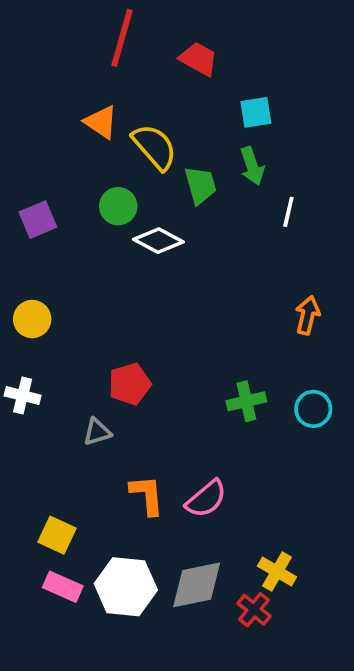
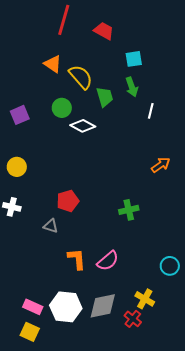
orange arrow: (308, 315) -> (161, 165), turned 42
cyan circle: (313, 409) -> (170, 266), moved
gray triangle: (97, 432) -> (51, 226), turned 35
yellow square: (57, 535) -> (30, 332), moved

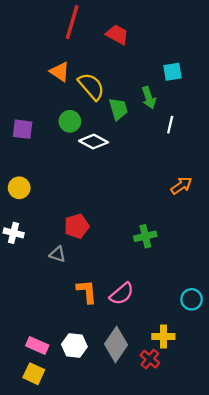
cyan square: (134, 59) -> (172, 72), moved
purple square: (20, 115) -> (23, 129), turned 30
yellow cross: (145, 299) -> (163, 337), turned -30
gray diamond: (103, 306) -> (116, 344), turned -44
white hexagon: (66, 307) -> (74, 346), size x0.7

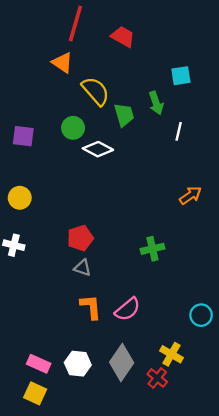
orange triangle: (60, 72) -> (62, 63), moved
gray triangle: (57, 254) -> (83, 268), moved
yellow cross: (163, 337) -> (171, 354), turned 30

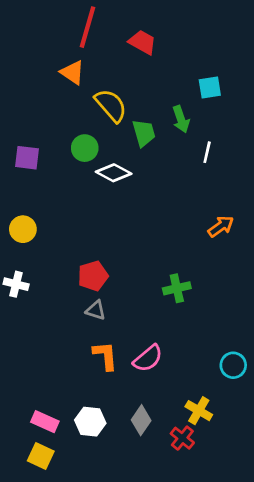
gray diamond: (122, 363) -> (141, 420), size x0.7

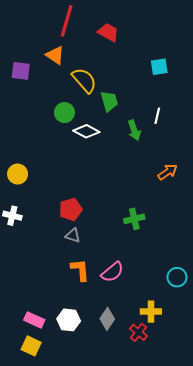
green arrow: (181, 119) -> (134, 130), moved
purple square: (27, 158) -> (21, 71), moved
yellow cross: (199, 411) -> (151, 312), turned -30

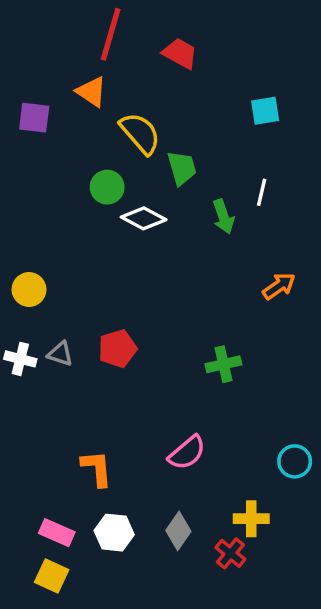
gray triangle: (73, 235) -> (60, 354), moved
orange L-shape: (80, 270) -> (97, 468), moved

